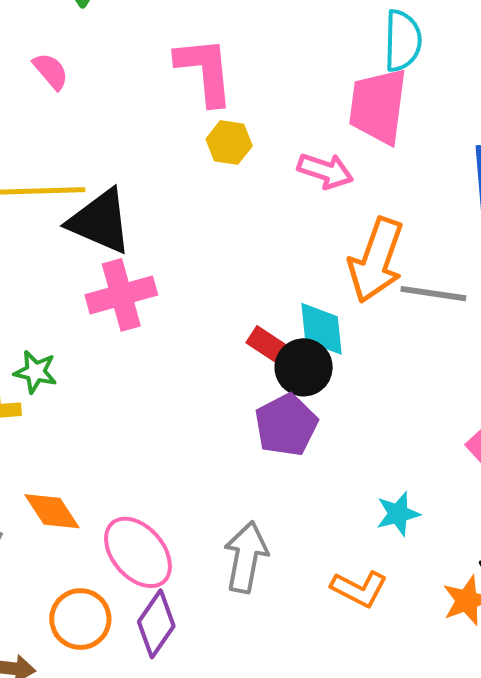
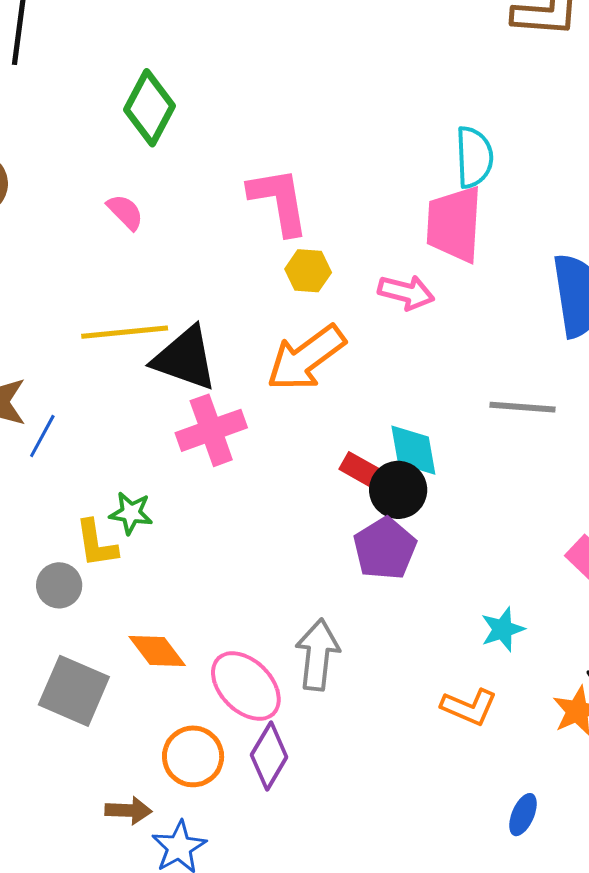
orange arrow: (376, 260) -> (306, 358), moved, turned 38
gray arrow: (246, 557) -> (318, 655), moved

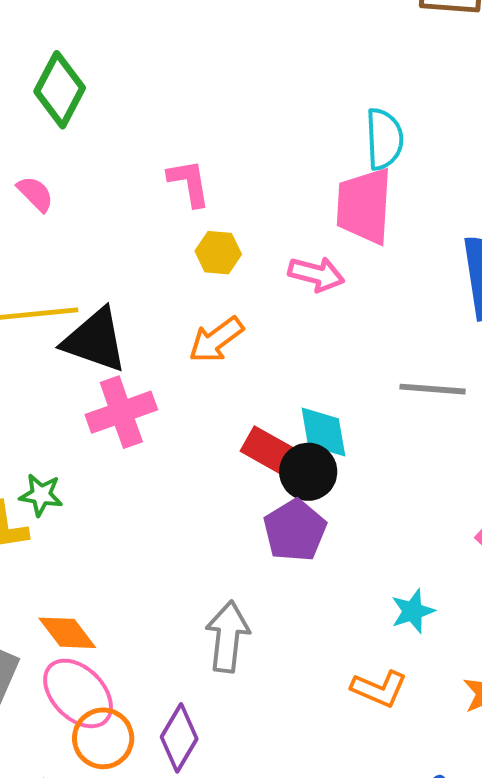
pink L-shape: (279, 201) -> (189, 183), size x0.7
orange arrow: (306, 358) -> (216, 340), size x0.7
red rectangle: (360, 470) -> (270, 451), size x1.4
pink ellipse: (246, 686) -> (78, 693), moved

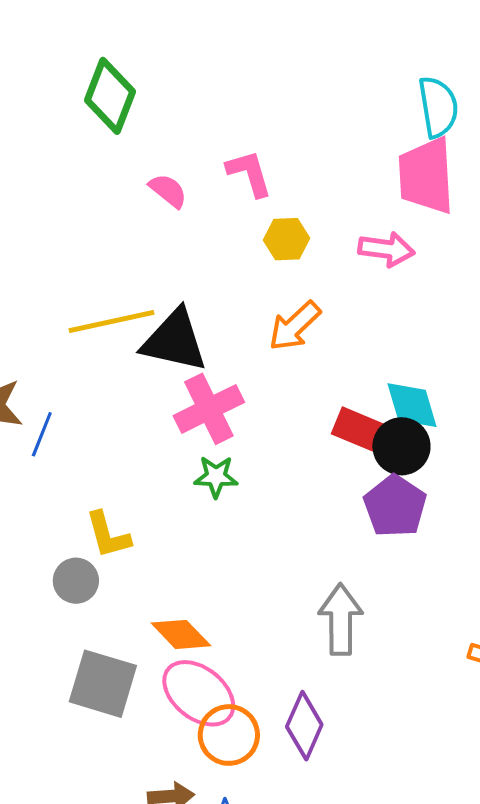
pink semicircle: (35, 194) -> (168, 191), moved
green star: (41, 495) -> (216, 477), moved

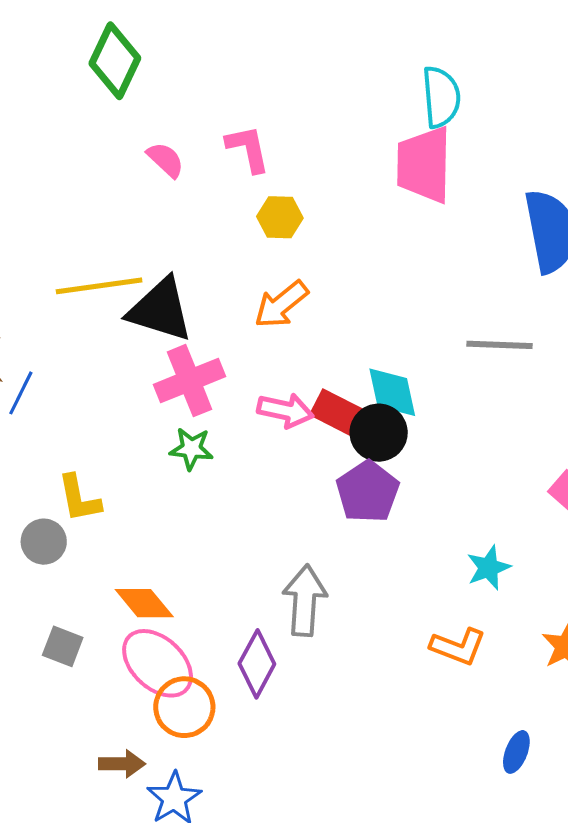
pink arrow: (386, 249) -> (285, 410), moved
gray square: (103, 684) -> (63, 646), size x0.6
purple diamond: (304, 726) -> (257, 664), moved

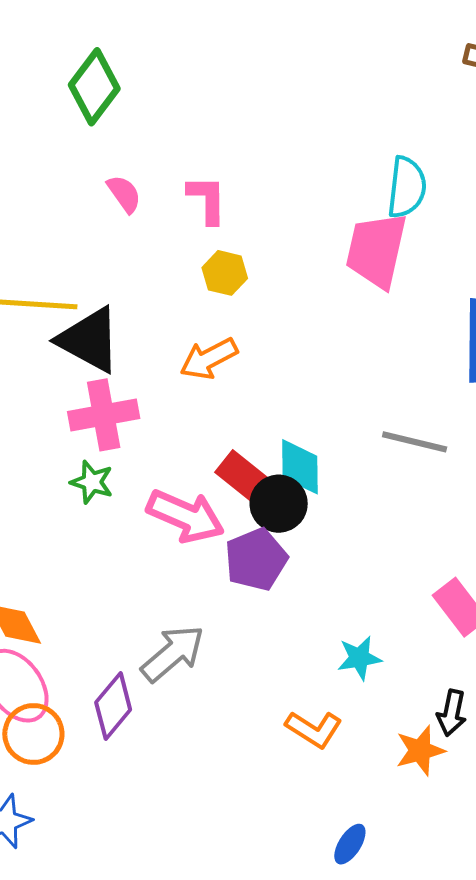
pink arrow: (285, 410) -> (186, 516), moved, size x1.4
gray arrow: (305, 601) -> (173, 653), turned 34

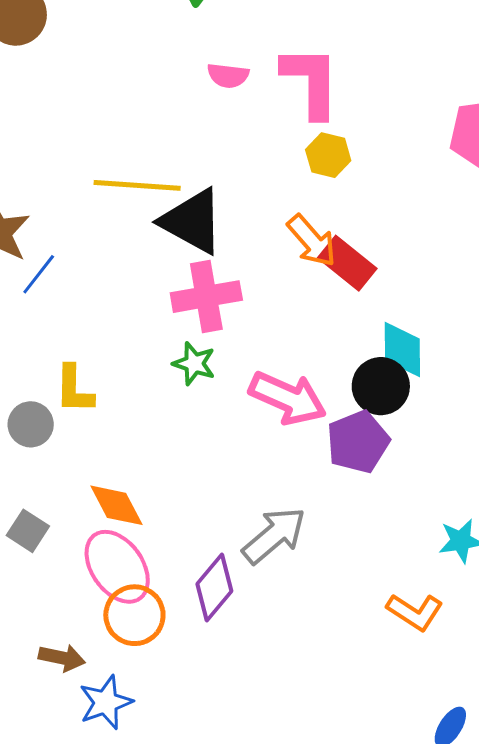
pink semicircle: (124, 194) -> (228, 76), turned 132
pink L-shape: (207, 199) -> (311, 82), size x1.5
orange arrow: (209, 359) -> (312, 241), turned -104
red rectangle: (244, 478) -> (347, 263), moved

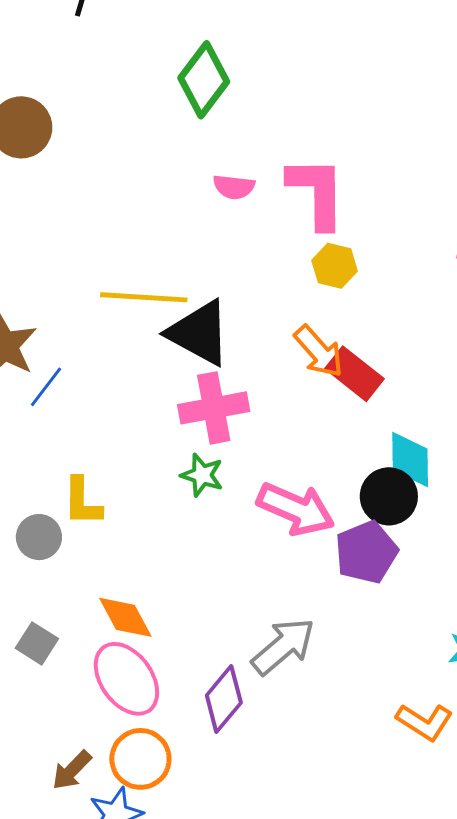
orange circle: (134, 615) -> (140, 759), moved
brown arrow: (62, 658) -> (72, 770), turned 123

